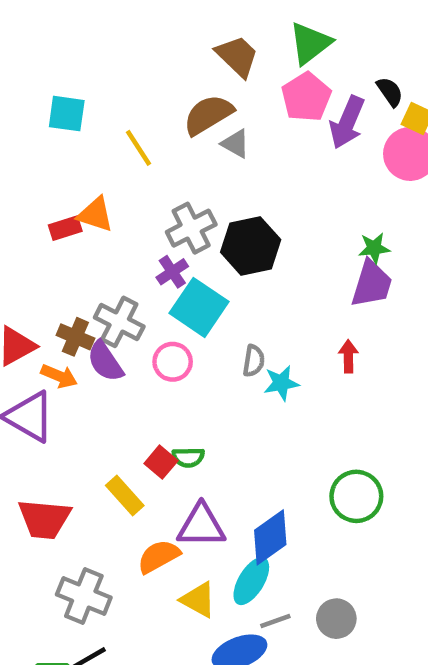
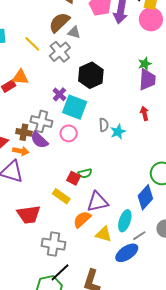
gray cross: (191, 228) -> (60, 52), moved
blue diamond: (270, 537) -> (145, 197), moved

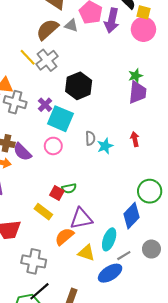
gray triangle: (74, 32) -> (71, 25), moved
yellow line: (32, 44) -> (28, 57), moved
red arrow: (144, 113) -> (135, 139), moved
gray cross: (41, 121) -> (15, 102), moved

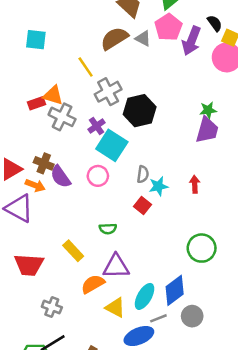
gray cross: (47, 60) -> (108, 92), moved
red square: (57, 193) -> (143, 205), moved
blue diamond: (132, 216) -> (175, 290), moved
gray cross: (34, 261) -> (52, 307), size x0.7

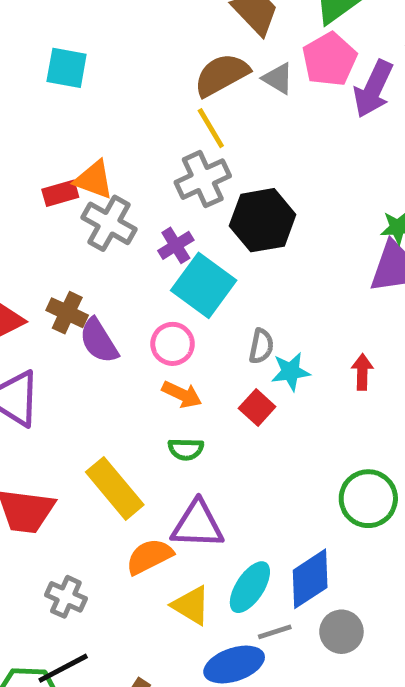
yellow line: (86, 67) -> (211, 128), moved
orange arrow: (35, 185) -> (182, 394), moved
yellow rectangle: (73, 251) -> (115, 488), size x1.4

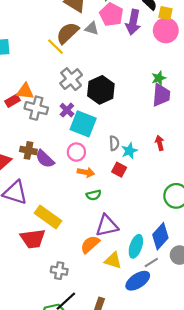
yellow line: (211, 128) -> (55, 47), moved
yellow rectangle: (115, 488) -> (48, 217), moved

